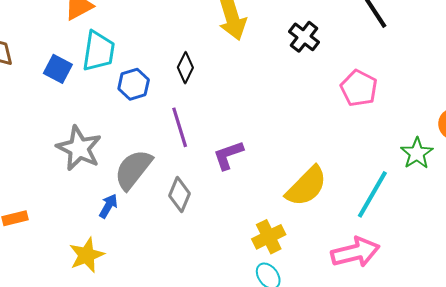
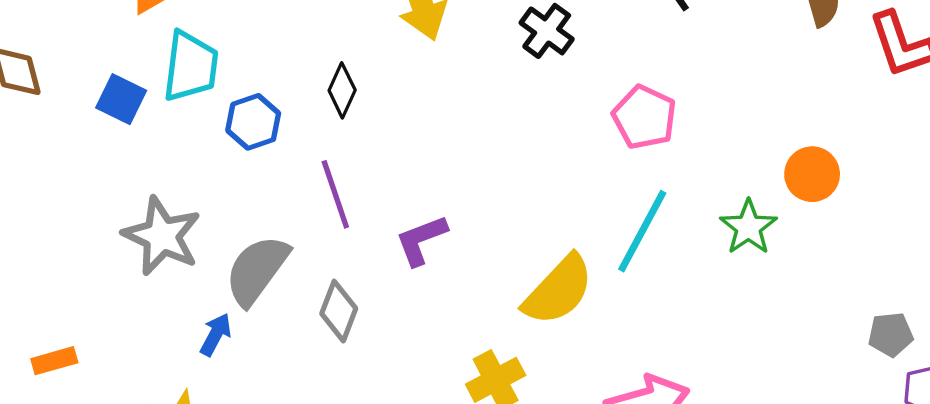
cyan line: (372, 194) -> (642, 231), moved

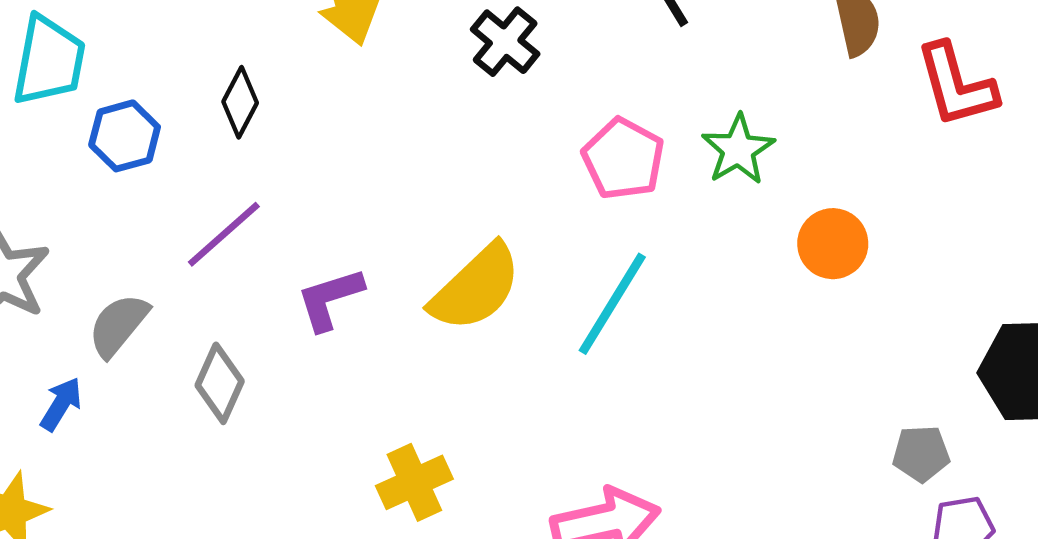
purple line: (335, 194) -> (224, 234), turned 64
green star: (748, 227) -> (738, 150), moved
gray semicircle: (257, 270) -> (118, 325), size x0.7
yellow semicircle: (558, 290) -> (476, 288), moved

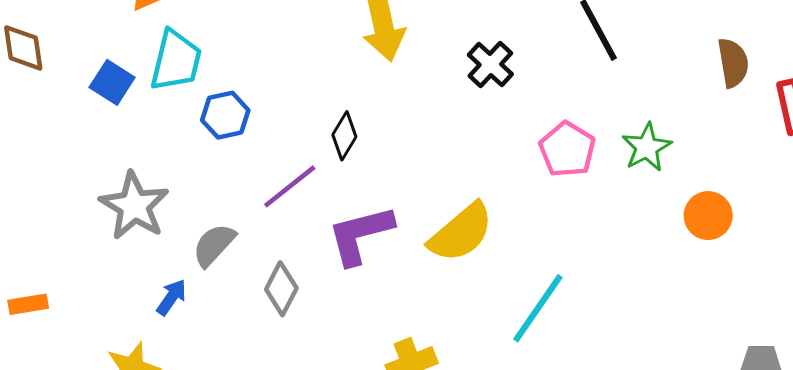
black diamond: (240, 102) -> (344, 136), moved
purple L-shape: (330, 299) -> (360, 235), size x1.4
cyan line: (612, 304) -> (538, 308), moved

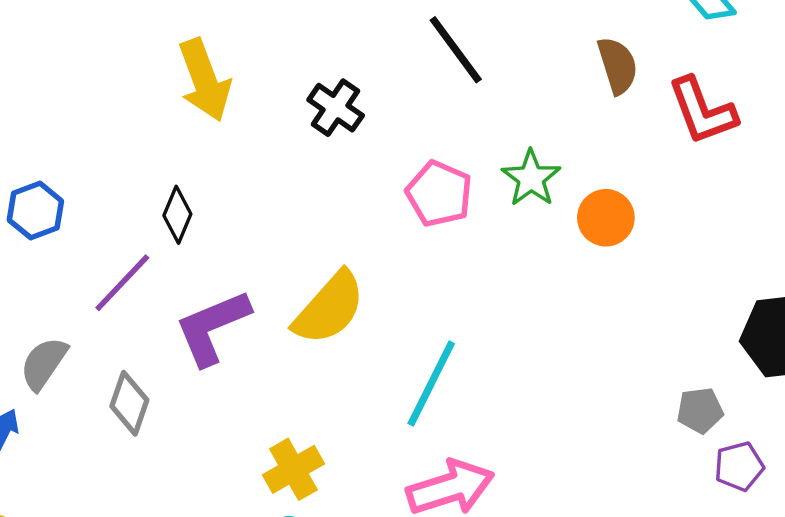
orange circle: (708, 216) -> (606, 218), moved

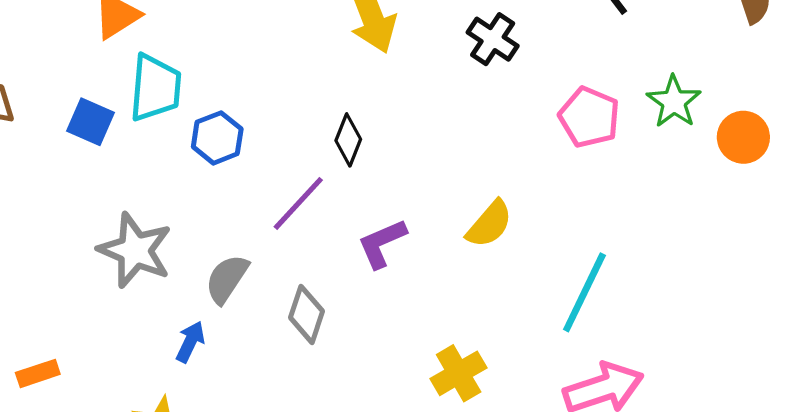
yellow semicircle: (329, 308) -> (489, 224), size x0.7
purple L-shape: (212, 327) -> (382, 243), size x0.7

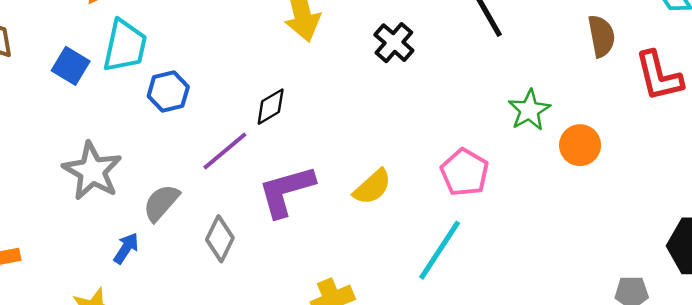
pink pentagon: (589, 117) -> (465, 172), moved
black diamond: (348, 140) -> (271, 107), turned 30
purple L-shape: (382, 243) -> (286, 191), size x1.4

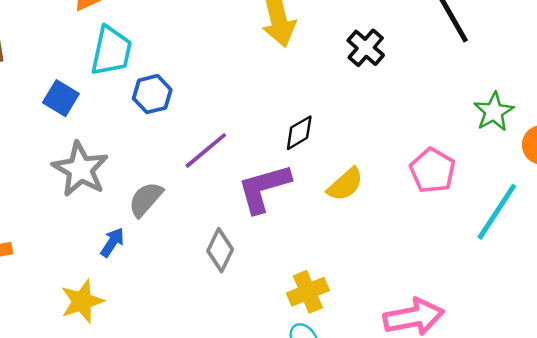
blue square: (71, 66) -> (61, 98), moved
black diamond: (271, 107) -> (299, 133), moved
gray diamond: (220, 239) -> (220, 250), moved
cyan line: (440, 250) -> (497, 212), moved

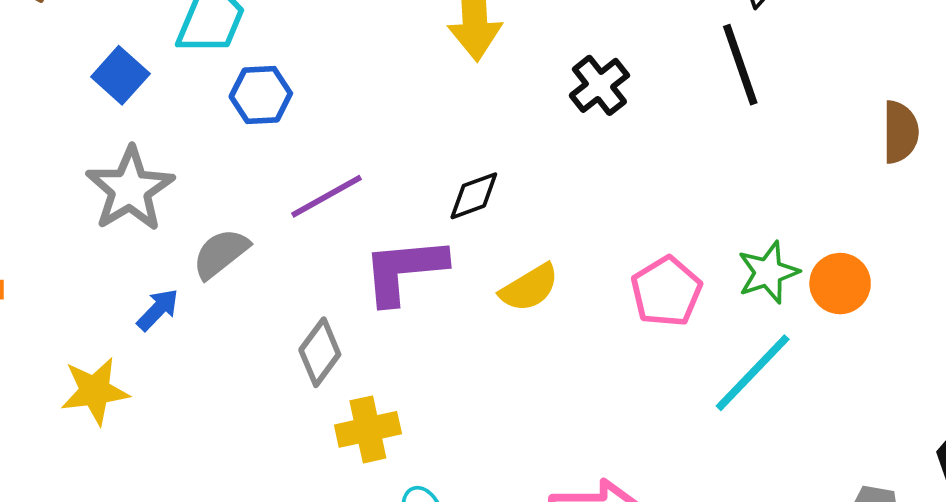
green star: (494, 112) -> (768, 272), moved
yellow cross: (308, 292) -> (368, 429), moved

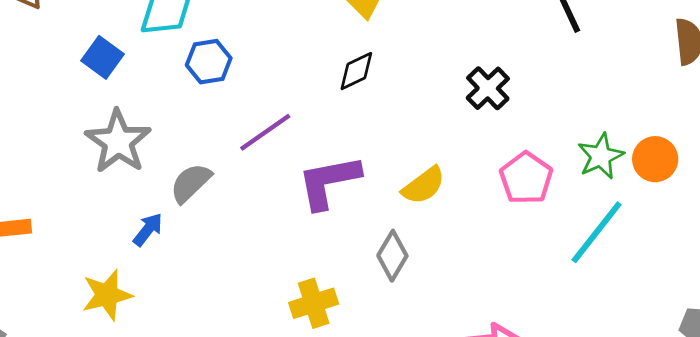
black cross: (599, 85) -> (488, 88), moved
black diamond: (474, 196) -> (356, 71), moved
gray diamond: (320, 352) -> (392, 256), moved

